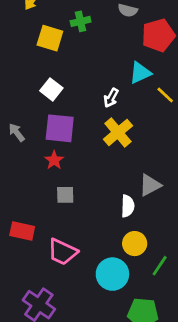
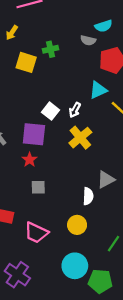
white square: (51, 89) -> (51, 111), moved
yellow circle: (135, 244) -> (77, 225), moved
cyan circle: (112, 274) -> (75, 266), moved

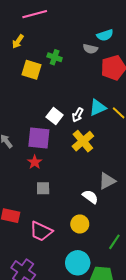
green cross: (51, 49) -> (55, 57), turned 32
cyan triangle: (98, 90) -> (98, 108), moved
white semicircle: (88, 196) -> (90, 197), turned -56

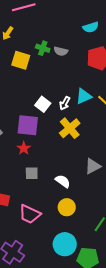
gray semicircle: (90, 49) -> (61, 51), moved
white semicircle: (90, 197) -> (63, 181), moved

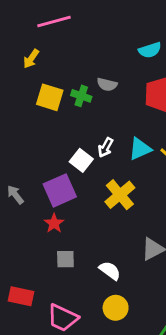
green cross: (43, 48) -> (81, 96), moved
white arrow: (65, 103) -> (106, 147), moved
purple square: (28, 125) -> (60, 190), turned -30

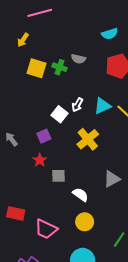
purple square: (60, 190) -> (44, 136), size x0.6
gray square: (65, 259) -> (59, 176), moved

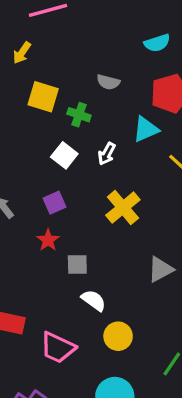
green cross: (60, 67) -> (79, 115), moved
cyan triangle: (102, 106) -> (146, 129), moved
white square: (60, 114) -> (64, 155), moved
white semicircle: (80, 195) -> (94, 300), moved

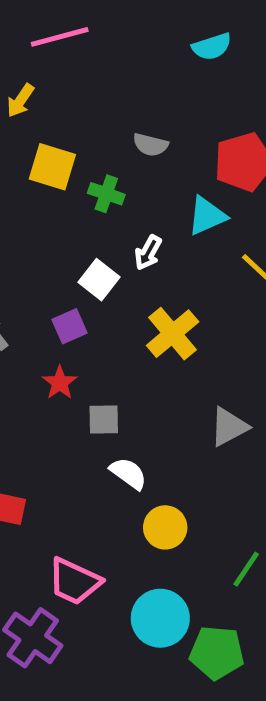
cyan semicircle: (157, 43) -> (212, 47), moved
white square: (64, 155) -> (99, 280), moved
pink trapezoid: (58, 348) -> (74, 581), moved

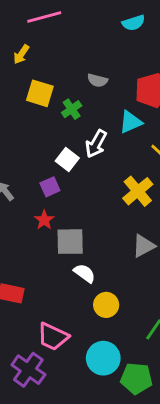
green cross: (106, 194) -> (72, 109), turned 36
white arrow: (148, 253) -> (96, 144), size x1.4
yellow cross: (173, 334) -> (138, 191), moved
gray square: (104, 419) -> (70, 242), size x1.5

